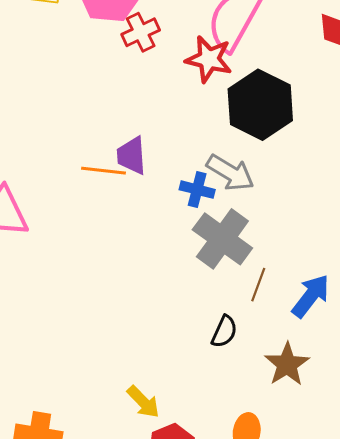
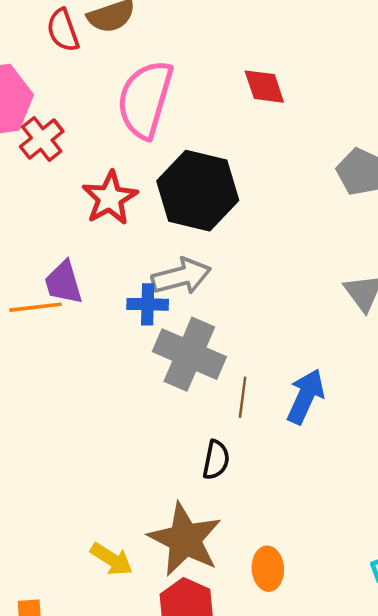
red star: (209, 59) -> (110, 198), moved, turned -30
gray arrow: (230, 173) -> (181, 276), turned -33
brown star: (287, 364) -> (185, 539), moved, size x1.4
yellow arrow: (143, 402) -> (112, 559), moved

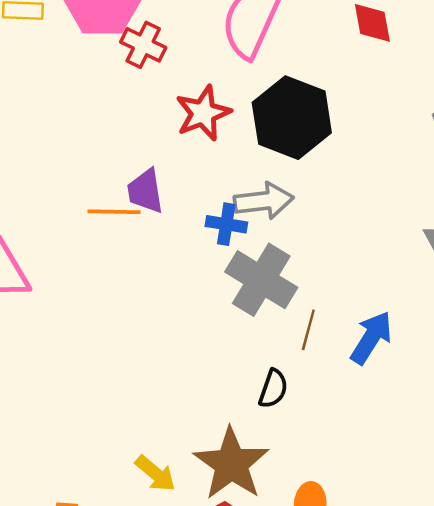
red cross: (42, 139) -> (143, 45), turned -33

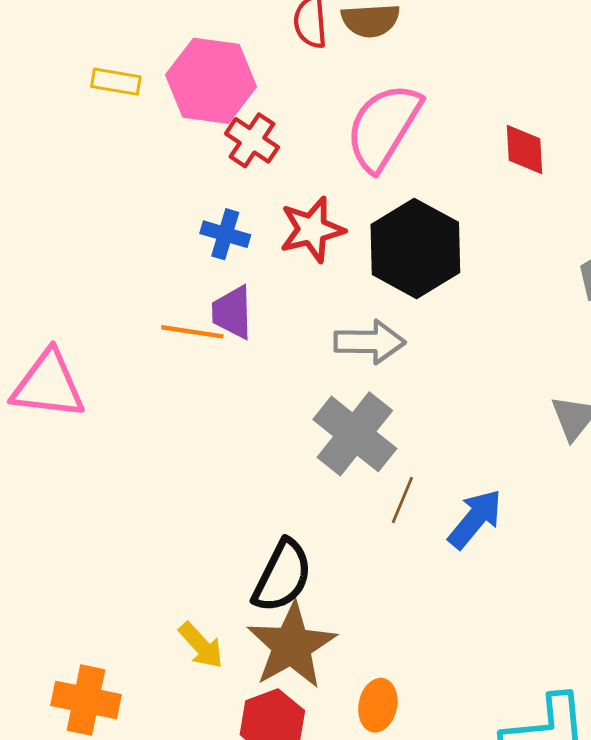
blue cross: (226, 224) -> (225, 234), moved
black semicircle: (273, 389) -> (282, 576), moved, size x1.6

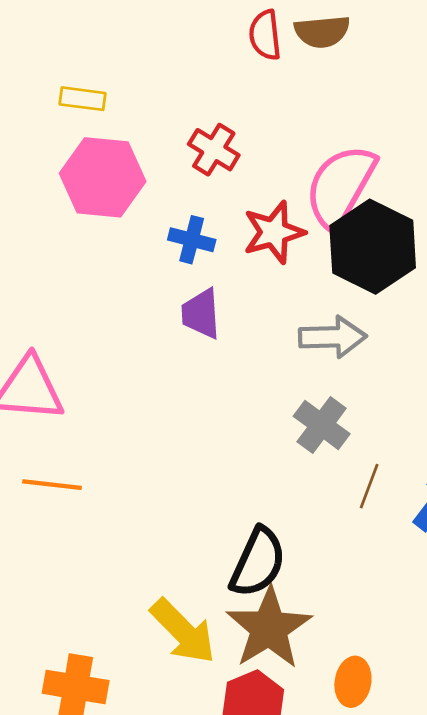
pink hexagon: (211, 81) -> (103, 177), moved
pink semicircle: (383, 127) -> (340, 186), moved
orange line: (192, 332) -> (52, 485), moved
gray cross: (355, 434) -> (322, 425), size x0.7
yellow arrow: (201, 645) -> (183, 631), size x1.5

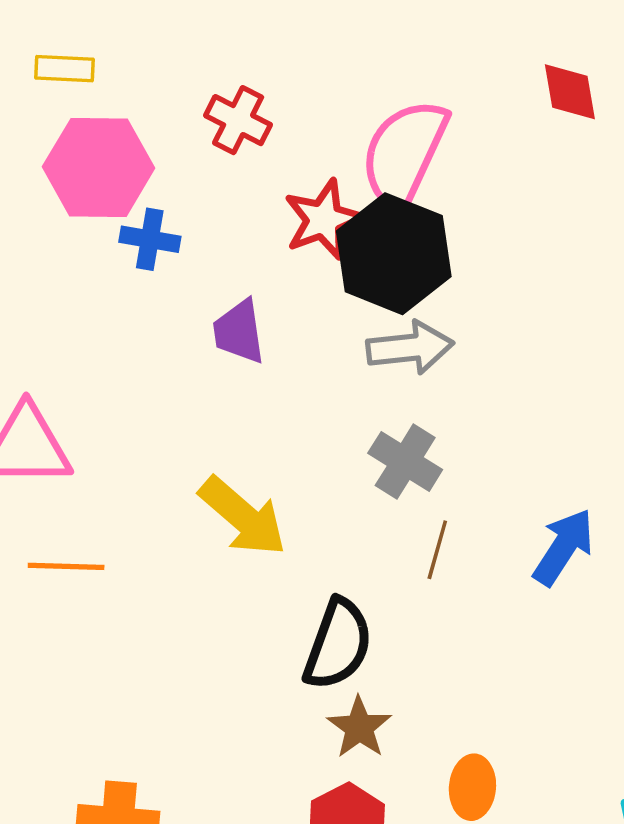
blue cross: (192, 240) -> (150, 239), moved
black hexagon: (373, 247) -> (394, 254), moved
brown line: (369, 486) -> (437, 550), moved
brown star: (269, 628) -> (359, 727), size x0.6
yellow arrow: (183, 631) -> (243, 516), moved

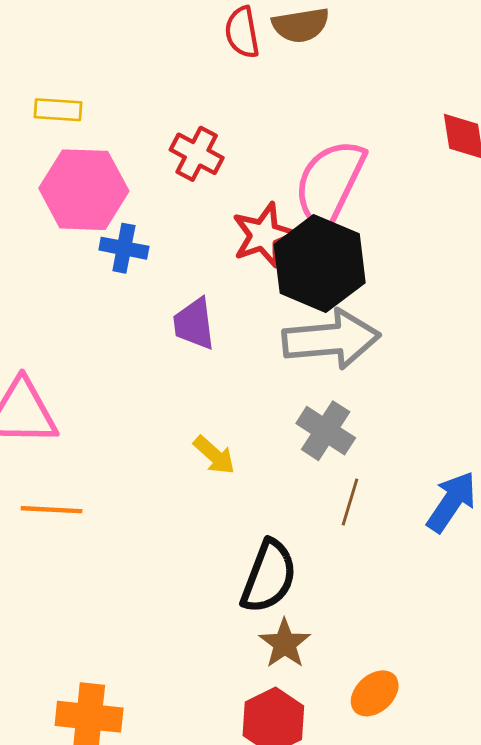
gray arrow: (410, 348) -> (331, 339), size x1.4
yellow arrow: (243, 516) -> (214, 455), moved, size x0.6
orange ellipse: (472, 787) -> (375, 693), turned 42

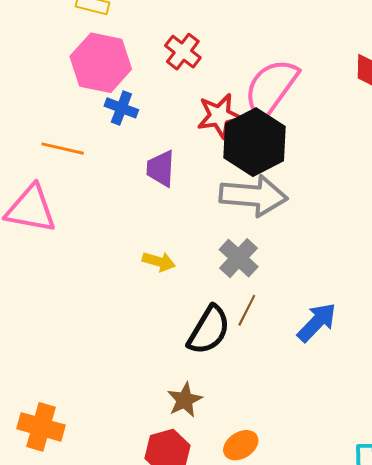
yellow arrow: (214, 455) -> (159, 262), turned -36
orange line: (52, 510) -> (63, 149), moved
black semicircle: (269, 576) -> (209, 330), moved

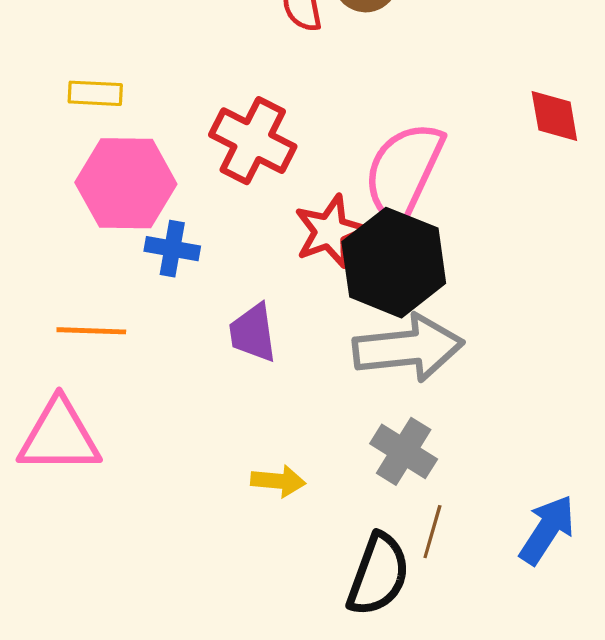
red cross: (183, 52) -> (253, 141), size x1.4

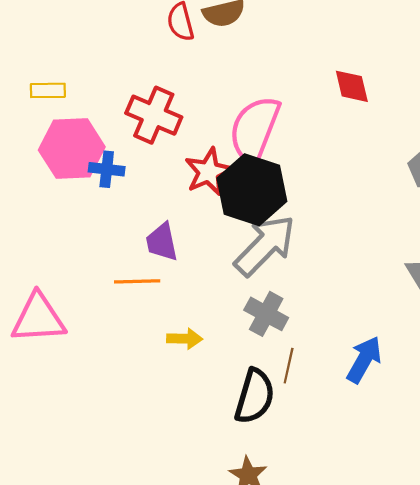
blue cross: (172, 249) -> (107, 169), moved
orange line: (91, 331) -> (137, 281), moved
gray arrow: (408, 348) -> (265, 245), turned -36

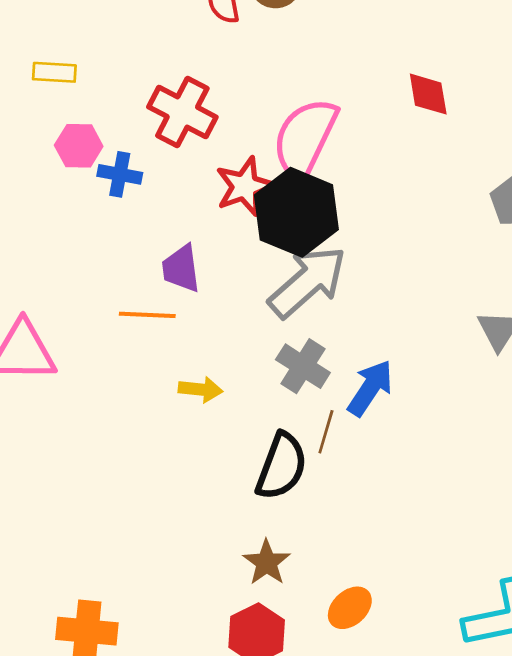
pink hexagon: (72, 148) -> (79, 146), size x0.6
blue arrow: (364, 360) -> (370, 388), moved

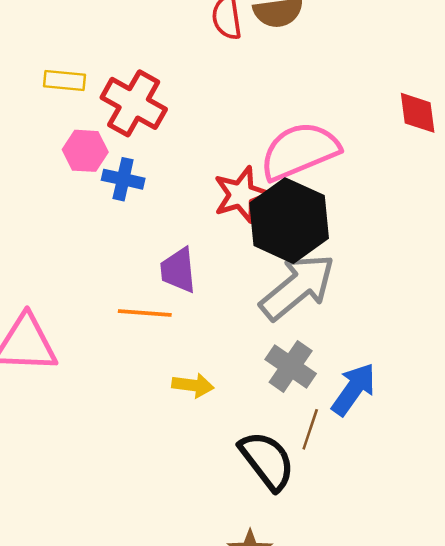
red cross: (182, 112) -> (134, 103), moved
pink semicircle: (305, 139) -> (300, 151), turned 40
black semicircle: (281, 466) -> (267, 461), turned -60

